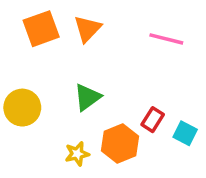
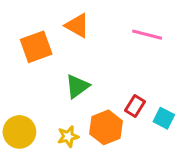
orange square: (41, 29) -> (36, 47), moved
orange triangle: (87, 29) -> (77, 26), turned -44
yellow circle: (22, 108) -> (19, 132), moved

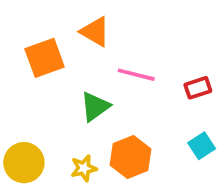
pink line: (147, 35) -> (136, 75), moved
red rectangle: (135, 106) -> (198, 88), moved, turned 40
cyan square: (164, 118) -> (202, 146), turned 30

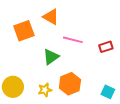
cyan square: (202, 146) -> (108, 92), moved, turned -32

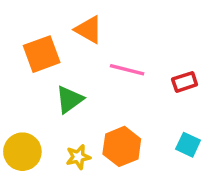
green triangle: (51, 57) -> (69, 99), moved
cyan square: (108, 92) -> (188, 145), moved

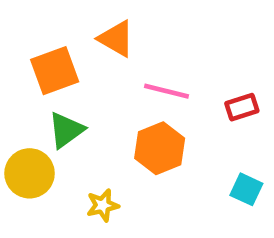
green triangle: (69, 99) -> (66, 130), moved
orange hexagon: (122, 146) -> (160, 148), moved
yellow circle: (22, 152) -> (30, 173), moved

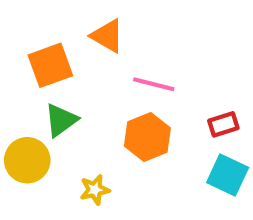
red rectangle: (242, 107) -> (223, 124), moved
cyan square: (246, 189) -> (228, 175), size x1.4

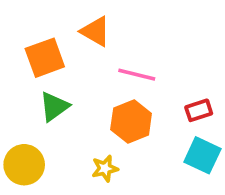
yellow circle: (27, 160) -> (24, 165), moved
yellow star: (95, 190) -> (105, 168), moved

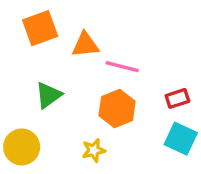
orange triangle: (95, 31) -> (85, 45), moved, turned -36
orange square: (45, 58) -> (40, 28), moved

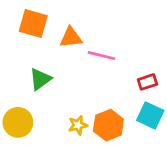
orange square: (40, 28) -> (33, 23), turned 36
orange hexagon: (117, 108) -> (108, 125), moved

